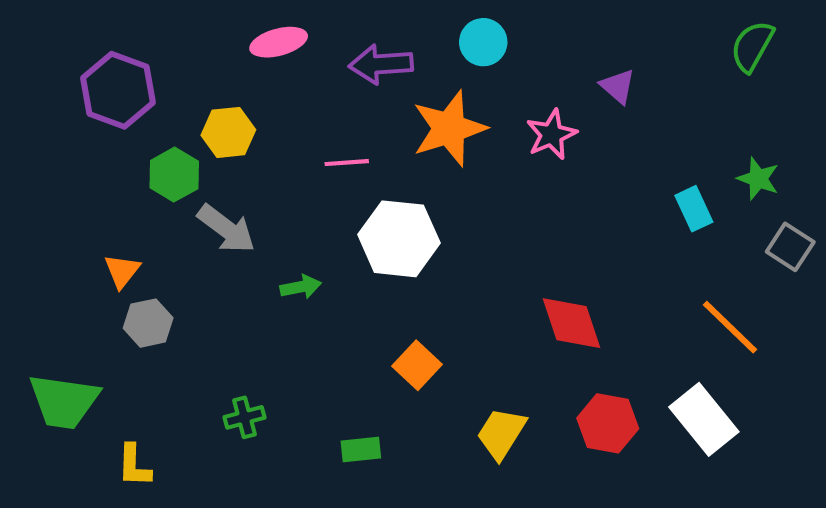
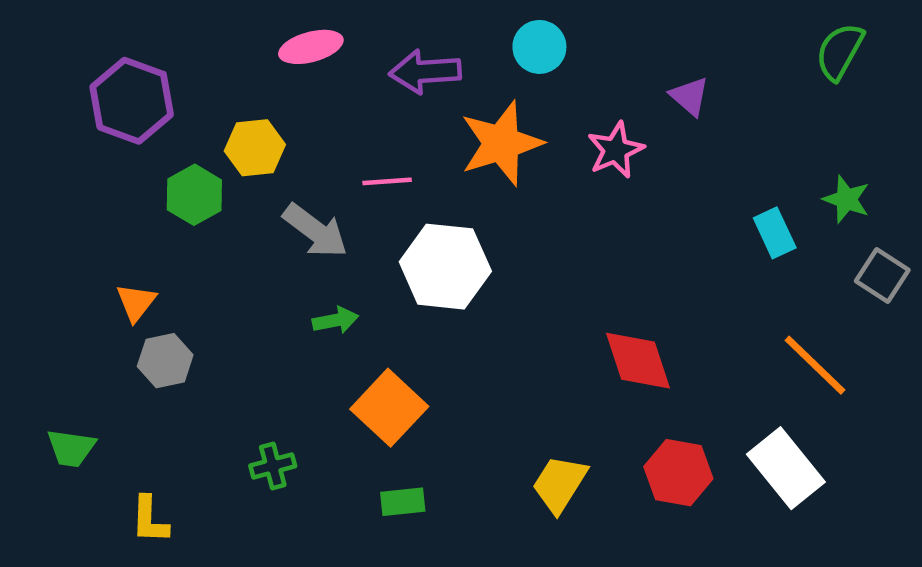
gray arrow: (226, 229) -> (315, 231), moved
orange square: (417, 365) -> (389, 408), moved, size x1.4
green trapezoid: (64, 401) -> (71, 448), size x0.6

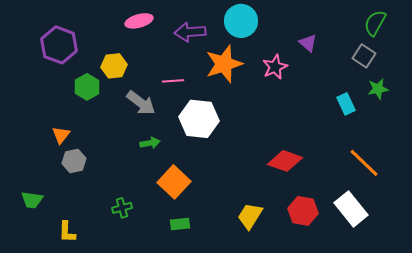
cyan circle: (539, 47) -> (241, 21), size x1.4
green star: (846, 199) -> (378, 89), turned -30
gray square: (882, 275) -> (364, 56), moved
red diamond: (638, 361) -> (285, 161), turned -52

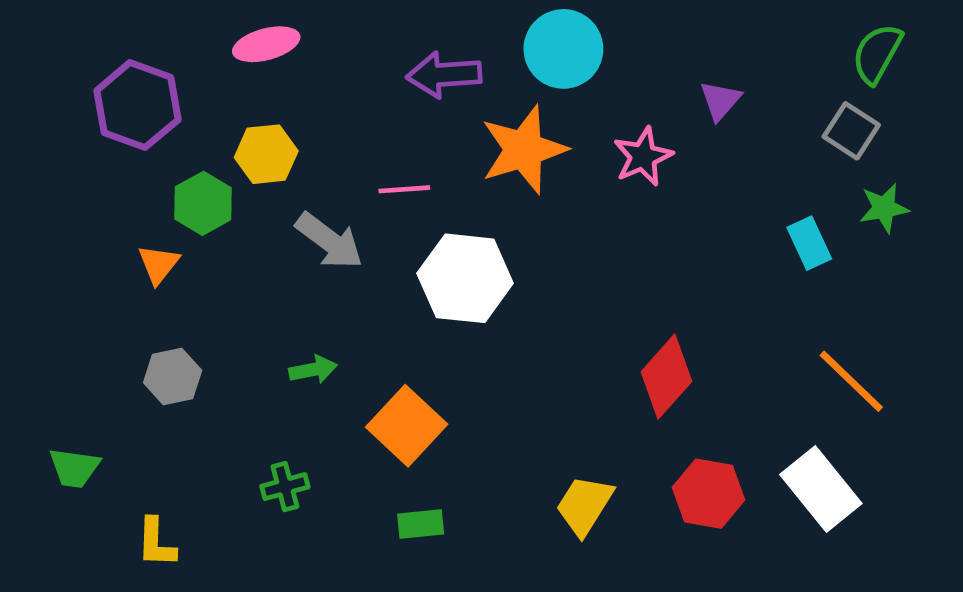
pink ellipse: (139, 21) -> (266, 44), moved
purple triangle: (308, 43) -> (720, 100), turned 30
orange triangle: (61, 135) -> (159, 264), moved
green arrow: (150, 143) -> (313, 370), moved
red diamond: (285, 161) -> (666, 377), turned -68

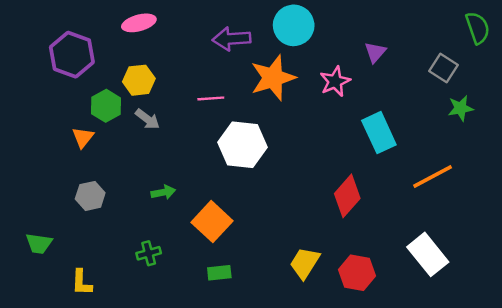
green semicircle: (877, 54) -> (478, 28), moved, turned 132
gray arrow: (329, 241) -> (147, 119), moved, size x0.7
cyan rectangle: (809, 243) -> (379, 133), moved, size x1.5
orange line: (851, 381) -> (433, 176), moved, turned -72
red hexagon: (709, 494) -> (357, 273), moved

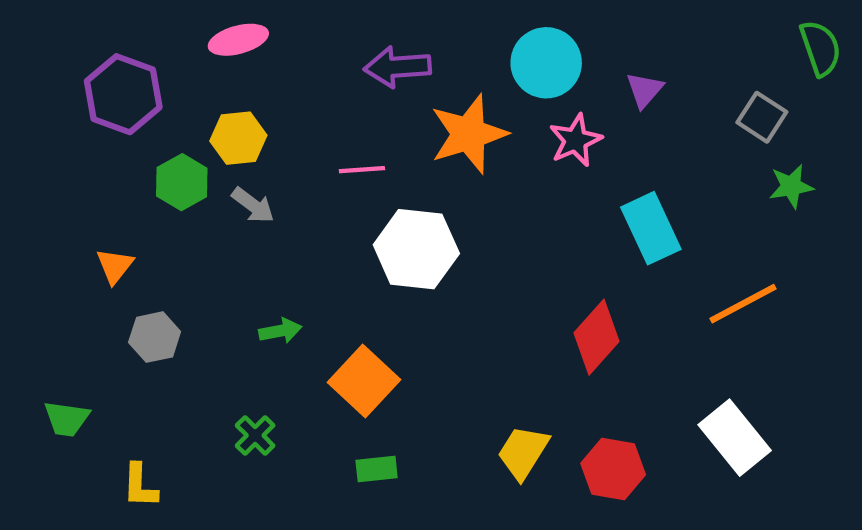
cyan circle: (294, 25) -> (546, 63), moved
orange triangle: (83, 137) -> (115, 266), moved
green cross: (149, 253) -> (255, 435), turned -30

